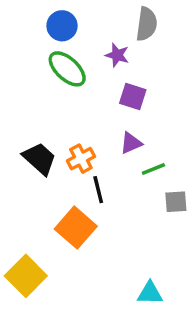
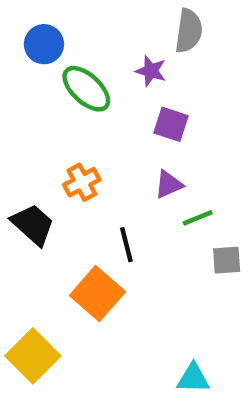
blue circle: (62, 26) -> (44, 44), moved
black trapezoid: (40, 159) -> (33, 225), moved
orange cross: (81, 159) -> (82, 182), moved

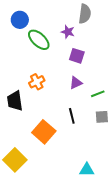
green line: (198, 218) -> (98, 94), moved
black trapezoid: (33, 225) -> (15, 101), turned -140
black line: (126, 245) -> (72, 116), moved

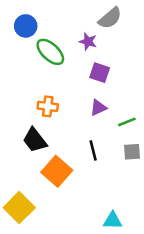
gray semicircle: (85, 14) -> (110, 18), turned 42
orange cross: (37, 82) -> (48, 106), turned 35
black trapezoid: (15, 101) -> (35, 140), moved, turned -30

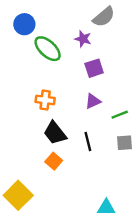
purple square: (100, 73) -> (94, 68), turned -36
black trapezoid: (35, 140) -> (55, 133), moved
orange square: (57, 171) -> (54, 161), size x0.6

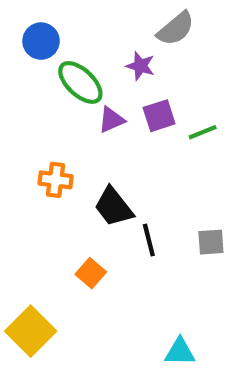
orange cross: (45, 100) -> (56, 180), moved
purple triangle: (93, 101) -> (111, 120), moved
green line: (120, 115) -> (203, 132), moved
black trapezoid: (55, 133) -> (114, 207), moved

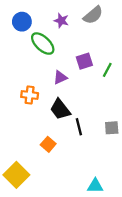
purple star: (140, 66) -> (61, 21), moved
purple triangle: (111, 120) -> (60, 77), moved
green line: (203, 132) -> (107, 70), turned -40

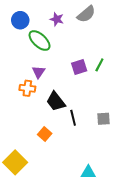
purple square: (84, 61) -> (79, 67), moved
purple triangle: (60, 77) -> (39, 72), moved, turned -32

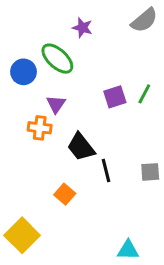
gray semicircle: (86, 14) -> (144, 20), moved
blue circle: (20, 20) -> (24, 72), moved

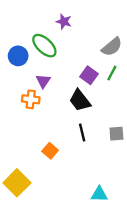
gray semicircle: (144, 20) -> (112, 47), moved
purple square: (115, 97) -> (89, 75), turned -36
black trapezoid: (81, 147) -> (80, 100), moved

